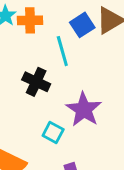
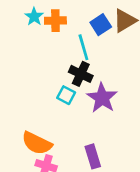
black cross: (36, 82) -> (81, 74), moved
cyan square: (53, 132) -> (66, 95), moved

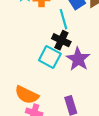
cyan square: (66, 95) -> (50, 57), size x1.5

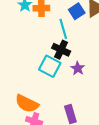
purple star: (78, 59) -> (78, 68), size x0.6

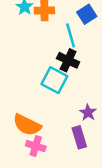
purple star: (78, 68) -> (88, 112), moved

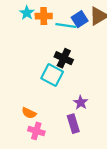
cyan line: (71, 35) -> (66, 26), moved, turned -66
orange semicircle: (27, 125) -> (29, 113), size x0.6

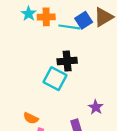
black cross: (64, 58) -> (67, 61), turned -30
purple star: (81, 102) -> (96, 107), moved

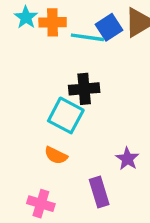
orange semicircle: (31, 118) -> (56, 155), moved

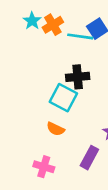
orange cross: (53, 22) -> (53, 25), turned -30
purple rectangle: (99, 192) -> (89, 158), turned 45

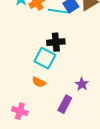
pink cross: (44, 167) -> (20, 111), moved

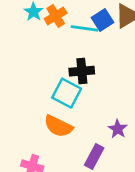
orange semicircle: (39, 82) -> (58, 126), size x1.5

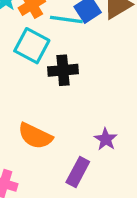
cyan square: (67, 93) -> (32, 46), moved

